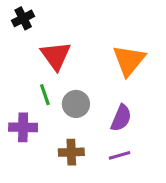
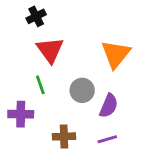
black cross: (23, 18) -> (36, 16), moved
gray circle: (76, 104) -> (82, 90), moved

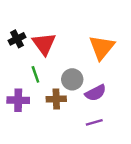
black cross: (36, 16) -> (17, 39), moved
purple semicircle: (109, 106) -> (96, 93), turned 40
brown cross: (64, 136) -> (56, 99), moved

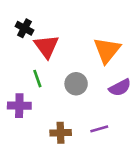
black cross: (17, 39) -> (24, 28), moved, turned -35
purple semicircle: (96, 93) -> (120, 88), moved
brown cross: (56, 99) -> (61, 133), moved

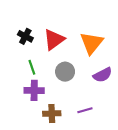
black cross: (24, 28) -> (25, 36), moved
red triangle: (46, 46) -> (54, 40), moved, turned 30
purple cross: (19, 106) -> (34, 90), moved

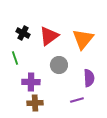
green line: (32, 67) -> (15, 58), moved
purple semicircle: (103, 75) -> (89, 78), moved, turned -66
brown cross: (52, 114) -> (35, 103), moved

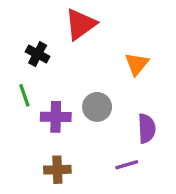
red triangle: (49, 36) -> (81, 24), moved
orange triangle: (83, 39) -> (137, 64), size x0.7
purple cross: (31, 82) -> (56, 117), moved

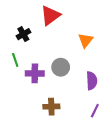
black cross: (38, 54) -> (23, 34), turned 32
purple line: (127, 165) -> (95, 111), moved, turned -48
brown cross: (57, 170) -> (51, 107), moved

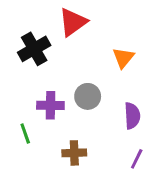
black cross: (23, 34) -> (34, 49), size x1.5
green line: (15, 60) -> (25, 134), moved

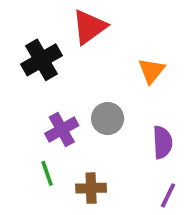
purple cross: (50, 105) -> (62, 129), turned -30
green line: (25, 134) -> (47, 173), moved

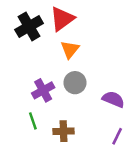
black cross: (42, 60) -> (29, 26), moved
orange triangle: (152, 71) -> (70, 49), moved
purple semicircle: (162, 142) -> (113, 99), turned -65

